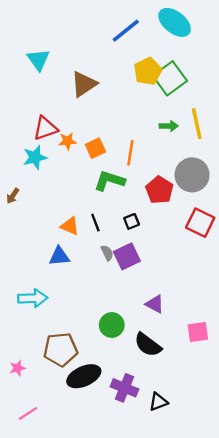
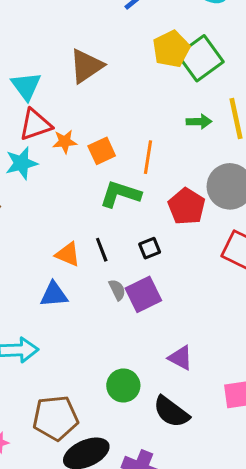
cyan triangle: (38, 60) -> (26, 86), moved

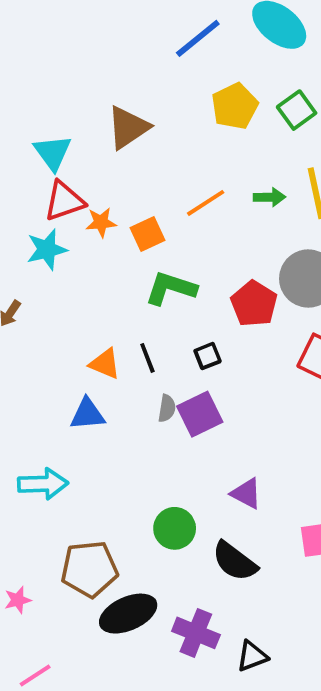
green square: (201, 58) -> (297, 110), moved, size x0.7
orange line: (148, 157) -> (206, 203), moved, turned 48
gray semicircle: (117, 290) -> (167, 408), turned 35

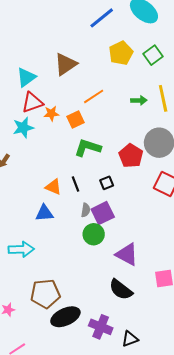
cyan triangle: (53, 153) -> (26, 77), turned 30
orange line: (206, 203) -> (94, 96), moved
purple triangle: (246, 493) -> (127, 254), size x1.4
green circle: (175, 528) -> (94, 234), moved

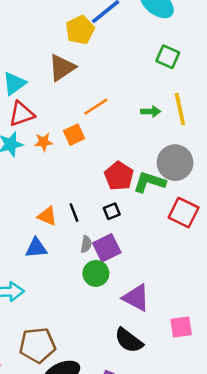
yellow pentagon: (121, 53) -> (80, 30), moved
green square: (153, 55) -> (168, 57), turned -30
orange star: (51, 113) -> (44, 142), moved
green L-shape: (88, 148) -> (149, 182), moved
red pentagon: (131, 156) -> (119, 176), moved

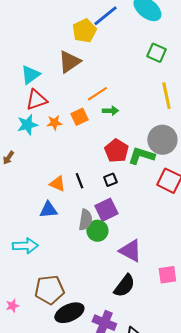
green arrow: (151, 111) -> (110, 111), moved
gray semicircle: (86, 244) -> (85, 220), moved, size x1.5
black semicircle: (129, 340) -> (124, 286), turned -90

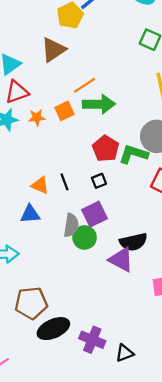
green arrow: (110, 111) -> (99, 104), size x1.8
black semicircle: (124, 286) -> (133, 242), moved, turned 40

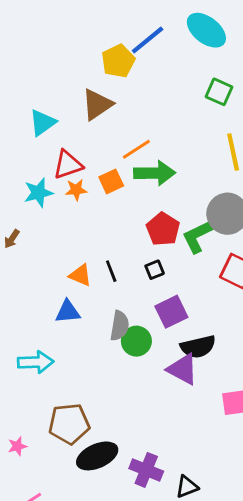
red triangle: (17, 92) -> (68, 165), moved
green L-shape: (133, 154) -> (198, 236), turned -44
purple square: (95, 214) -> (171, 312), moved

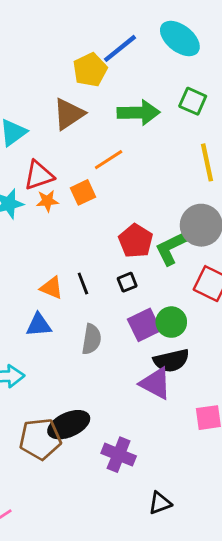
green arrow: (155, 173) -> (139, 113), moved
green circle: (136, 341) -> (171, 322), moved
black ellipse: (97, 456) -> (69, 425), moved
purple cross: (146, 470) -> (119, 455), moved

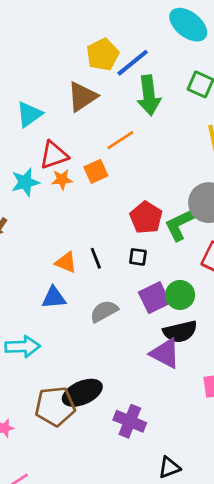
blue line: (120, 48) -> (133, 63), moved
green arrow: (139, 113) -> (149, 95), turned 84
black square: (127, 282) -> (138, 257), turned 30
gray semicircle: (92, 339) -> (104, 311), turned -128

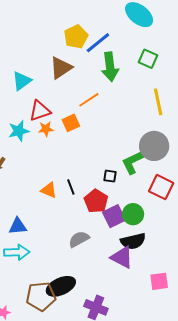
red pentagon: (146, 218) -> (96, 201), moved
black square: (138, 257) -> (110, 176), moved
blue triangle: (54, 298) -> (18, 226), moved
gray semicircle: (104, 311) -> (79, 239), moved

